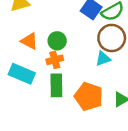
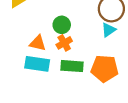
orange triangle: (29, 41) -> (38, 43), moved
green rectangle: (56, 85) -> (72, 66), turned -70

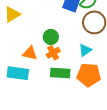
cyan triangle: (108, 30) -> (85, 50), moved
cyan rectangle: (37, 64) -> (18, 73), moved

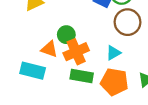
green circle: (51, 37) -> (66, 35), moved
orange cross: (53, 53) -> (76, 52), size x1.5

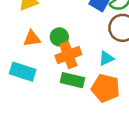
orange triangle: (49, 49) -> (32, 39), moved, turned -30

